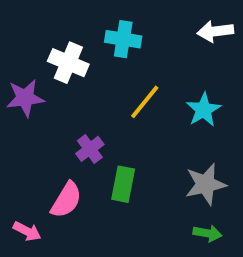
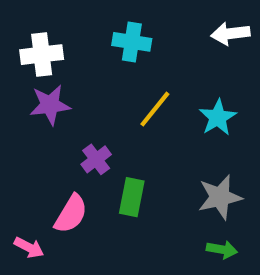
white cross: (68, 63) -> (42, 55), moved, turned -30
purple star: (25, 98) -> (50, 105), moved

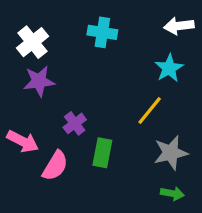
white cross: (42, 55) -> (32, 42), turned -32
yellow line: (155, 109) -> (150, 110), moved
cyan star: (218, 117) -> (169, 68), moved
pink arrow: (29, 247) -> (23, 141), moved, size x1.4

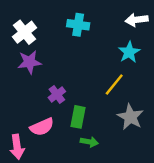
pink arrow: (23, 141) -> (17, 147), moved, turned 55
gray star: (171, 153) -> (130, 117), turned -30
pink semicircle: (55, 166) -> (42, 127), turned 35
green arrow: (172, 193) -> (89, 142), moved

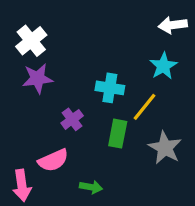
cyan cross: (78, 25) -> (110, 88), moved
green rectangle: (78, 117) -> (118, 134), moved
green arrow: (89, 142) -> (91, 187), moved

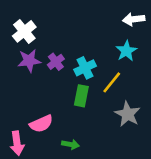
cyan cross: (110, 88) -> (85, 68), turned -35
purple cross: (72, 119) -> (56, 62), moved
green rectangle: (118, 134) -> (81, 96), moved

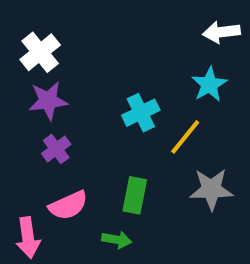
purple cross: (56, 62) -> (56, 149), moved
green rectangle: (81, 96) -> (135, 195), moved
gray star: (128, 114) -> (211, 189), turned -30

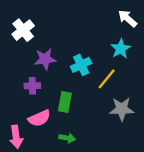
white arrow: (221, 32) -> (128, 18), turned 48
purple star: (48, 101) -> (45, 59), moved
purple cross: (56, 149) -> (32, 86), turned 35
green rectangle: (135, 195) -> (65, 102), moved

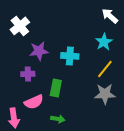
cyan cross: (81, 65) -> (70, 56), turned 30
yellow line: (107, 79) -> (105, 69), moved

